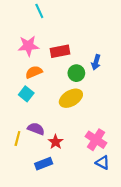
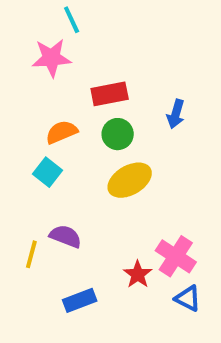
pink star: (28, 46) -> (51, 58), moved
green circle: (76, 73) -> (118, 134), moved
red star: (56, 142) -> (138, 274), moved

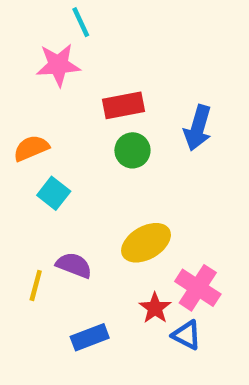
blue arrow: (176, 114) -> (198, 128), size x1.4
orange semicircle: (61, 132) -> (31, 148), moved
yellow ellipse: (130, 180) -> (146, 243), moved
blue triangle: (188, 298) -> (187, 335), moved

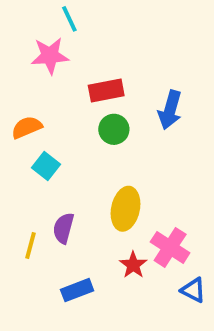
yellow ellipse: (146, 243) -> (126, 209), turned -48
purple semicircle: (74, 265) -> (64, 228), turned -96
blue triangle: (187, 335) -> (193, 290), moved

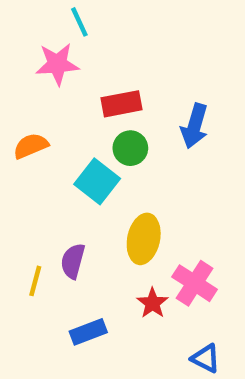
cyan square: (46, 166) -> (97, 181), moved, size x1.4
blue triangle: (193, 290) -> (206, 358), moved

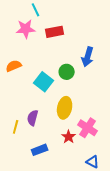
red rectangle: (122, 104) -> (55, 32), moved
green circle: (130, 148) -> (67, 72), moved

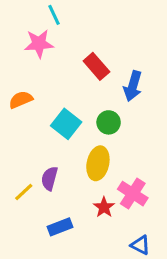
red rectangle: (55, 32) -> (96, 66), moved, turned 60
green circle: (67, 72) -> (109, 122), moved
yellow line: (16, 127) -> (24, 192), turned 32

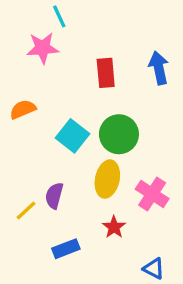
red rectangle: (96, 66) -> (106, 73), turned 36
blue arrow: (133, 86) -> (159, 68), moved, turned 152
green circle: (109, 122) -> (119, 134), size x1.5
pink cross: (133, 194) -> (152, 194), moved

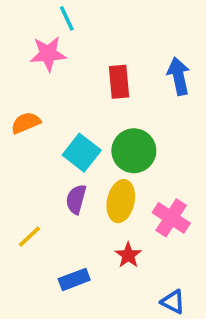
purple semicircle: (54, 196) -> (76, 199), moved

